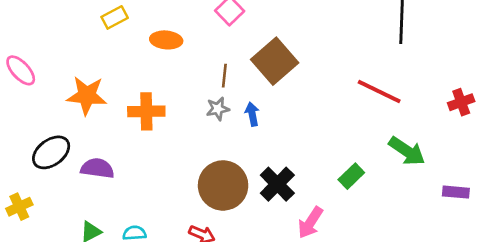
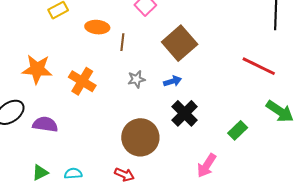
brown line: (224, 76) -> (122, 42), moved
orange cross: (146, 111) -> (82, 81), turned 32
blue arrow: (252, 114) -> (172, 81), moved, turned 84
black cross: (277, 184) -> (185, 113), moved

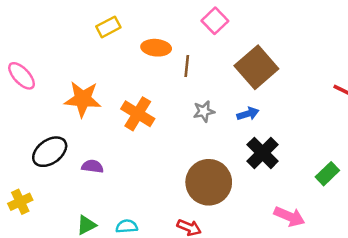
purple semicircle: (45, 124) -> (92, 166), size x0.7
pink arrow: (207, 165) -> (289, 217), turned -100

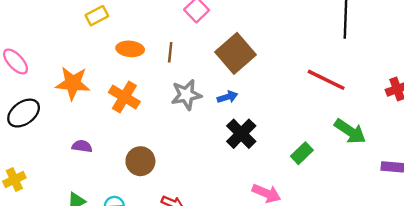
orange ellipse: (156, 48) -> (130, 49), moved
gray star: (204, 111) -> (186, 95), size x1.5
black ellipse: (50, 152) -> (24, 113), moved
brown circle: (209, 182) -> (140, 161), moved, size x0.7

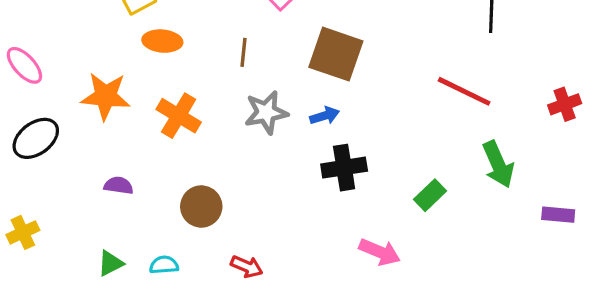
orange ellipse: (130, 49) -> (162, 41), moved
brown square: (236, 53) -> (336, 54), turned -30
green arrow: (350, 131) -> (498, 164), turned 32
black cross: (241, 134) -> (344, 168), turned 36

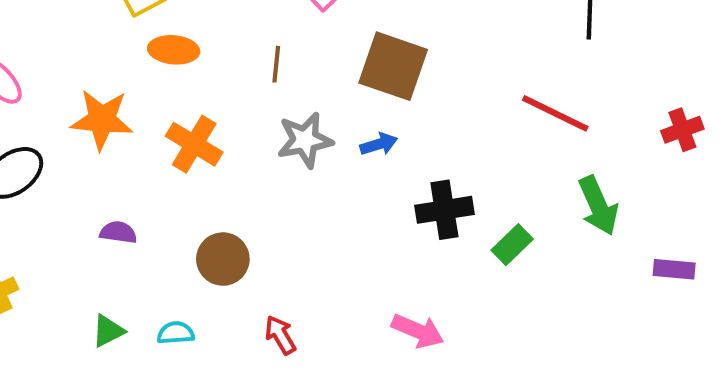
black cross: (344, 168) -> (444, 210), moved
pink arrow: (380, 252) -> (418, 331), moved
red arrow: (247, 267) -> (280, 335), turned -144

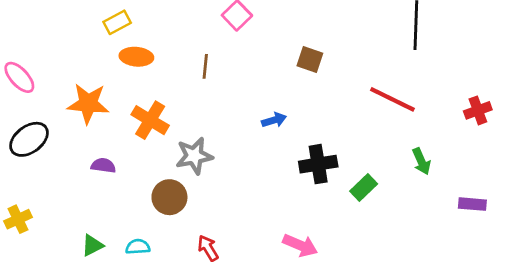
brown square: (393, 66) -> (310, 59), moved, size x0.6
gray star: (305, 140) -> (194, 156), moved
green arrow: (598, 206) -> (421, 161), size x0.7
purple semicircle: (118, 232) -> (103, 165), moved

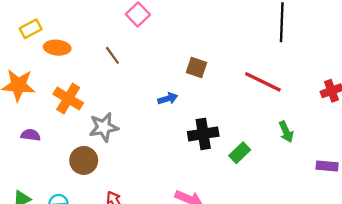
yellow rectangle: (117, 22) -> (31, 29), moved
brown square: (310, 59) -> (197, 68), moved
brown line: (205, 66) -> (112, 55), turned -42

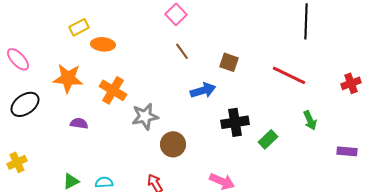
brown line: (112, 55) -> (182, 51), moved
blue arrow: (168, 99) -> (203, 90), size x1.4
brown circle: (84, 160) -> (173, 144), moved

